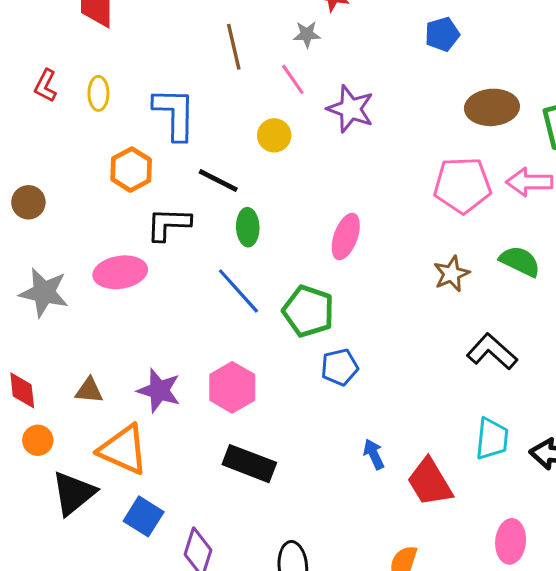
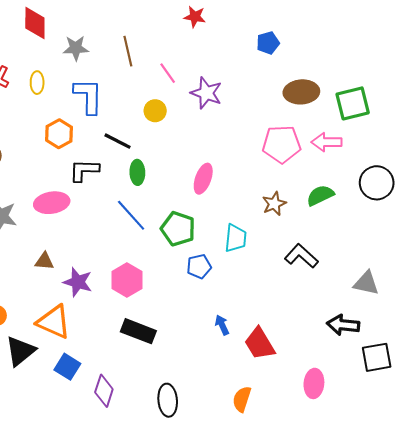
gray star: (307, 34) -> (76, 48), moved, size x1.4
green semicircle: (520, 261) -> (320, 195), turned -52
brown triangle: (89, 390) -> (44, 261), moved
cyan trapezoid: (492, 439) -> (236, 238), moved

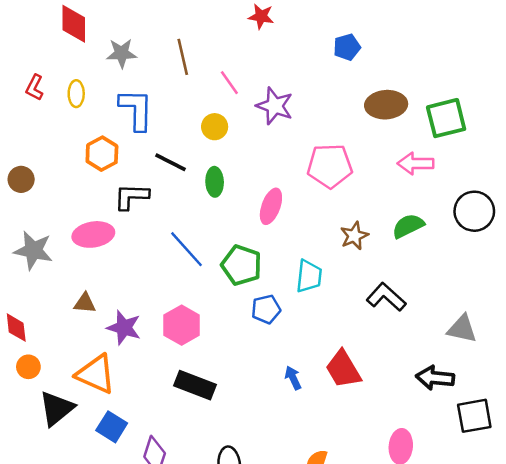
pink pentagon: (282, 144) -> (330, 166), moved
green ellipse: (137, 172) -> (215, 182), moved
red trapezoid: (260, 344) -> (343, 369), moved

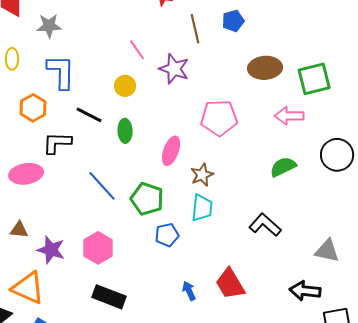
brown line: (183, 57) -> (195, 29), moved
brown star: (354, 236) -> (202, 175), moved

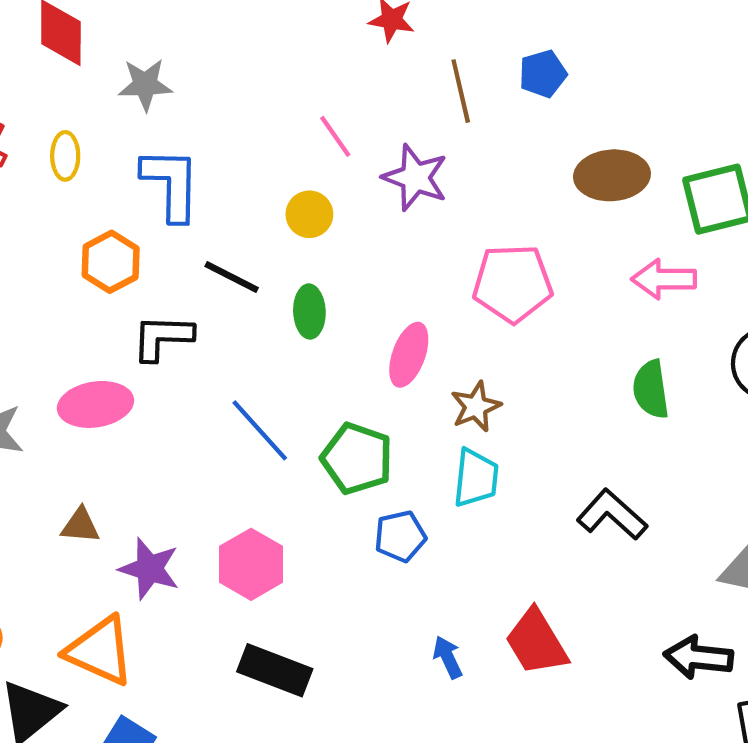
green semicircle: (283, 167) -> (651, 389), turned -72

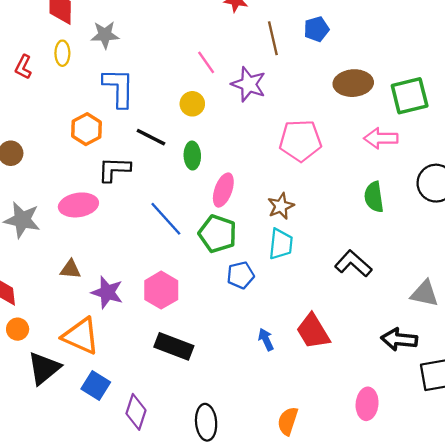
yellow ellipse: (65, 156) -> (62, 53), moved
pink ellipse: (409, 355) -> (223, 190), moved

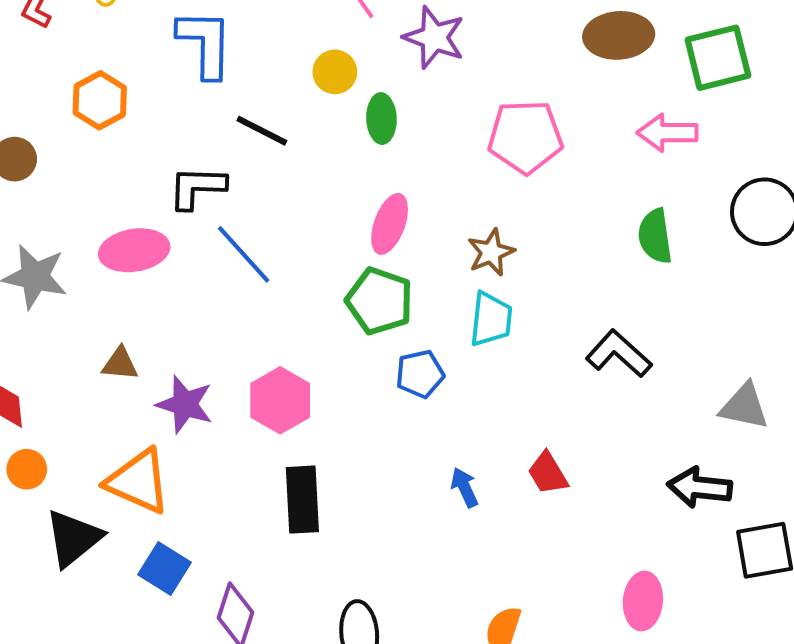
orange hexagon: (87, 129) -> (100, 100), moved
green ellipse: (192, 156) -> (381, 119), moved
blue line: (166, 219) -> (244, 254), moved
red trapezoid: (313, 331) -> (548, 473), size x0.7
black rectangle: (174, 346) -> (302, 500), turned 66

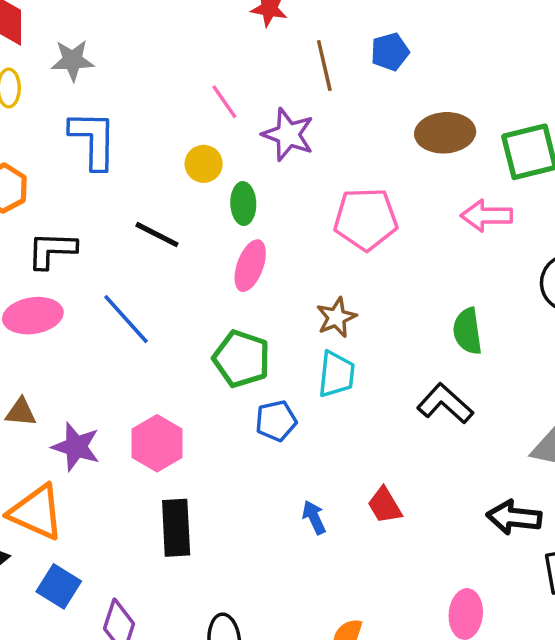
black line: (262, 131) -> (157, 235), moved
black L-shape: (197, 187) -> (52, 250), moved
pink ellipse: (390, 224) -> (250, 266), moved
green semicircle: (655, 236) -> (467, 331), moved

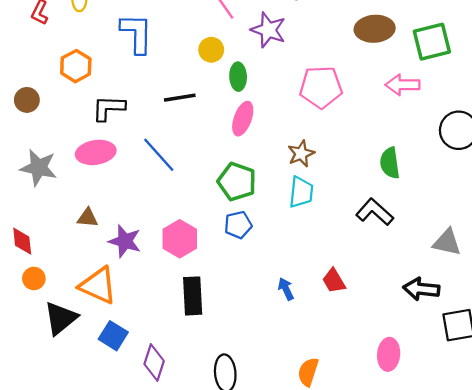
black line: (157, 235) -> (180, 98), turned -36
blue pentagon: (276, 421) -> (238, 225), moved

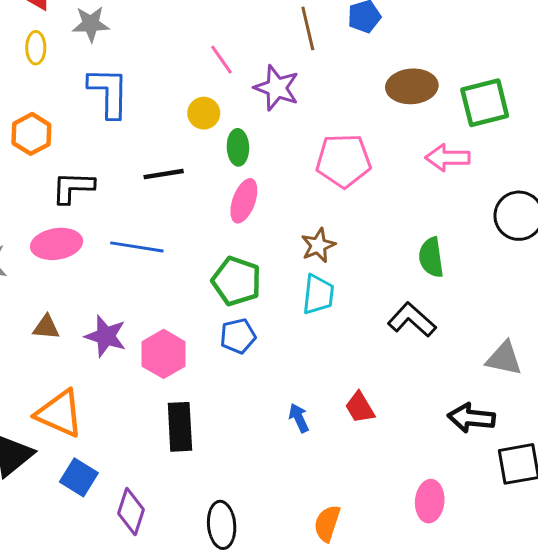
blue line: (159, 155) -> (137, 247), turned -39
purple star: (125, 241) -> (106, 336), moved

